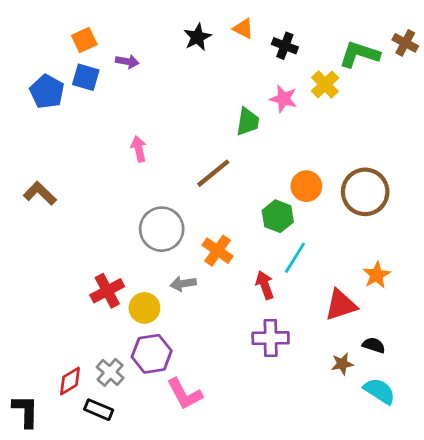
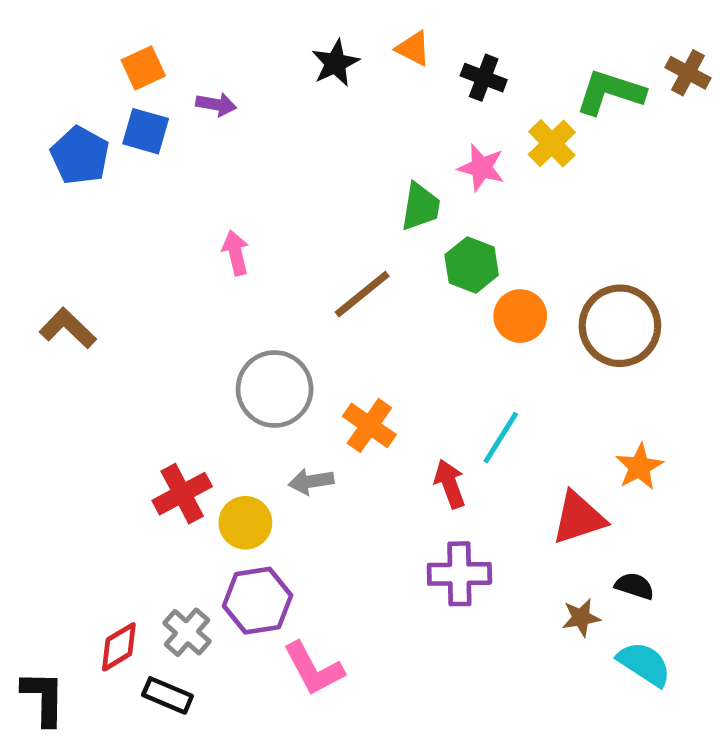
green hexagon: (278, 216) -> (472, 265), moved

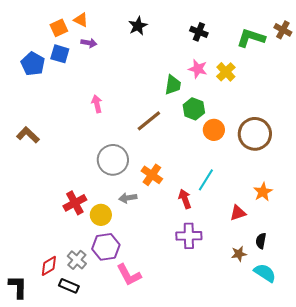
orange triangle: (413, 48) -> (81, 20), moved
yellow cross: (552, 143) -> (226, 72), moved
red triangle: (579, 518) -> (238, 213), size x0.7
black semicircle: (635, 586) -> (261, 241), turned -98

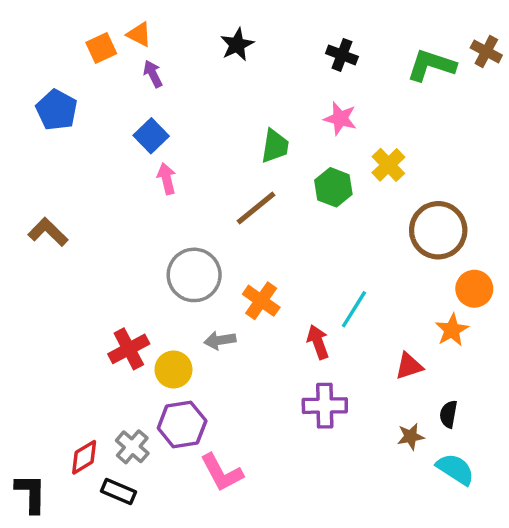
purple arrow: (89, 43) -> (153, 74), turned -126
blue square: (60, 54) -> (151, 136), moved, turned 30
yellow cross: (226, 72) -> (388, 165), moved
green trapezoid: (173, 85) -> (275, 146), moved
orange circle: (214, 130) -> (474, 289), moved

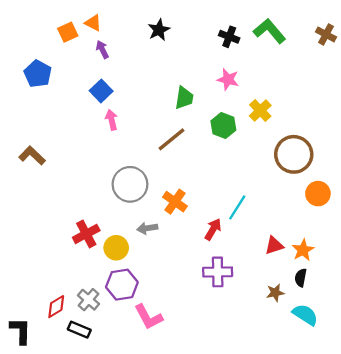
green L-shape: (431, 65) -> (270, 31), moved, turned 32
orange star: (452, 330) -> (303, 250), moved
red arrow: (318, 342) -> (213, 229), turned 50

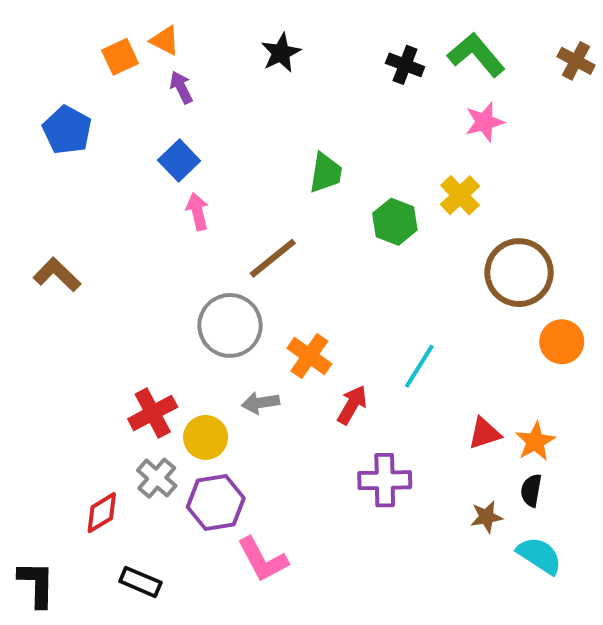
pink star: (228, 79) -> (484, 122), moved, turned -30
brown line: (172, 139) -> (273, 258), moved
red arrow: (213, 229) -> (352, 405), moved
gray cross: (88, 300) -> (157, 478), moved
red diamond: (56, 307) -> (102, 513), moved

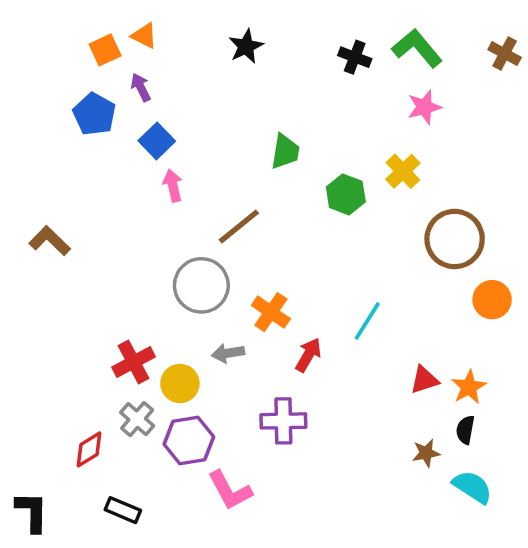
purple arrow: (181, 87) -> (141, 87), moved
blue pentagon: (67, 130) -> (94, 114), moved
purple cross: (385, 480) -> (283, 421), moved

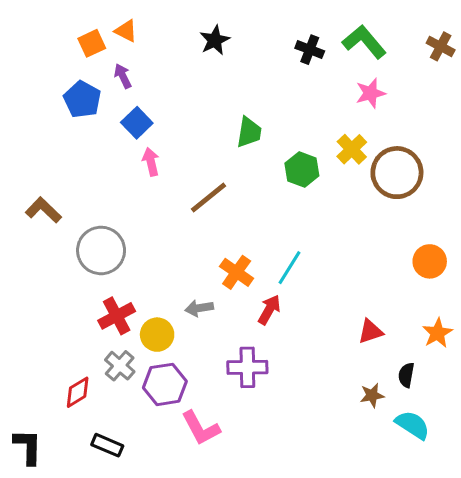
brown circle: (455, 239) -> (397, 173), moved
gray circle: (201, 285) -> (101, 250), moved
cyan line: (367, 321) -> (289, 268), moved
orange star: (469, 387) -> (437, 333), moved

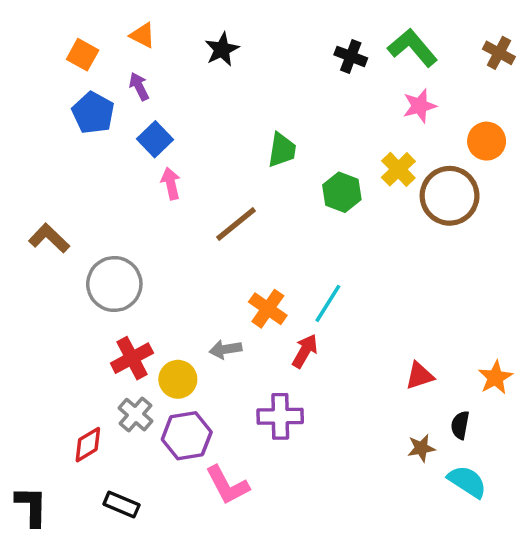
black star: (215, 40) -> (222, 49), moved
orange square: (92, 43) -> (83, 55), moved, turned -36
orange circle: (430, 261) -> (487, 141), moved

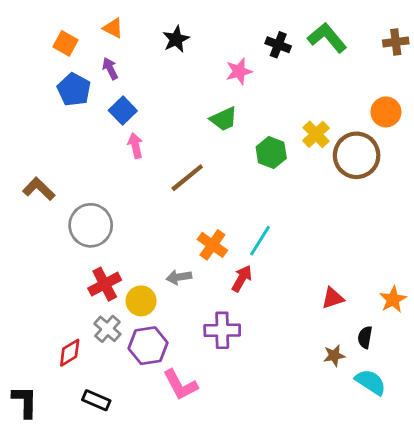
brown cross: (499, 53) -> (396, 42), turned -35
pink star: (420, 106) -> (239, 71), moved
green trapezoid: (282, 150) -> (224, 119), turned 56

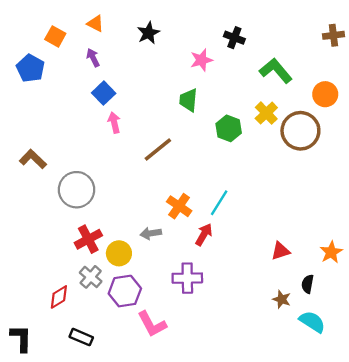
green L-shape: (327, 38) -> (276, 71), moved
blue pentagon: (74, 90) -> (31, 68), moved
green trapezoid: (224, 119) -> (188, 100), turned 120
brown star: (334, 355) -> (282, 299), turned 30

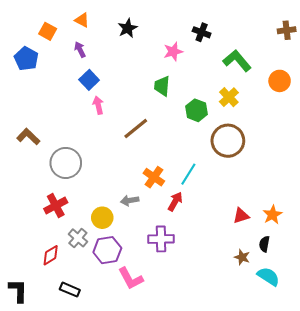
brown circle: (300, 131) -> (228, 141), moved
red cross: (88, 239) -> (56, 206), moved
orange star: (331, 252) -> (272, 215), moved

